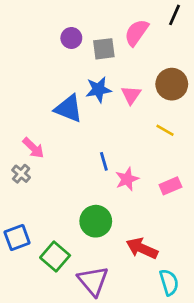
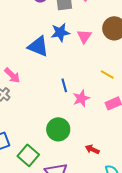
yellow line: (165, 130) -> (107, 74), moved
red arrow: (142, 248) -> (92, 149), size x0.6

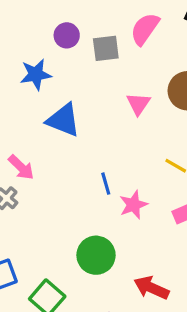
blue star: (60, 32) -> (36, 74), moved
red arrow: (92, 149) -> (151, 288), size x1.5

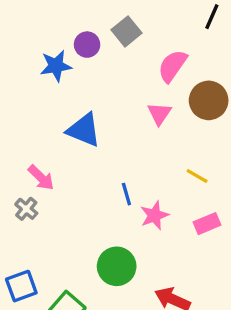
pink semicircle: (145, 29) -> (172, 66), moved
gray square: (106, 48) -> (126, 31), moved, turned -32
blue star: (36, 74) -> (56, 66), moved

